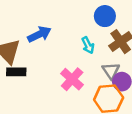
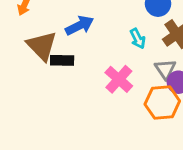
black rectangle: (16, 72) -> (62, 60), moved

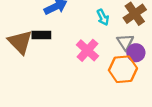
brown triangle: (42, 46) -> (20, 42), moved

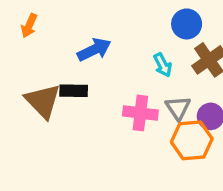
gray triangle: (125, 42) -> (178, 108), moved
pink cross: (87, 50) -> (140, 113), turned -35

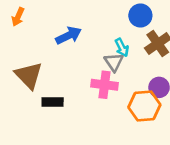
black rectangle: (74, 91) -> (53, 102), moved
gray triangle: (178, 108) -> (114, 62), moved

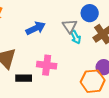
gray triangle: (114, 62) -> (70, 26), moved
pink cross: (104, 85) -> (47, 65), moved

